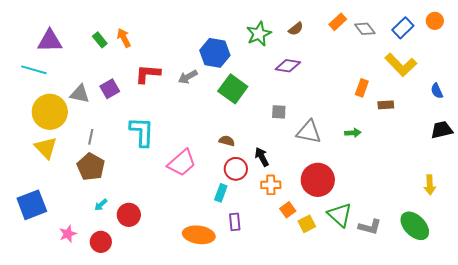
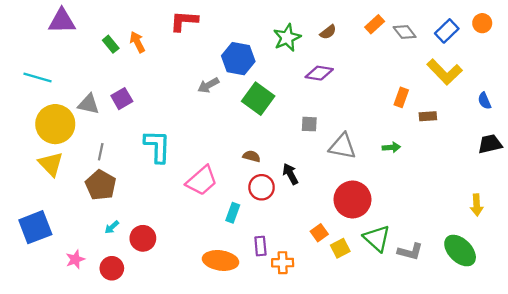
purple triangle: (50, 41) -> (62, 21), moved
red L-shape: (148, 74) -> (184, 21), moved
orange cross: (271, 185) -> (283, 263), moved
cyan rectangle: (221, 193) -> (233, 213), moved

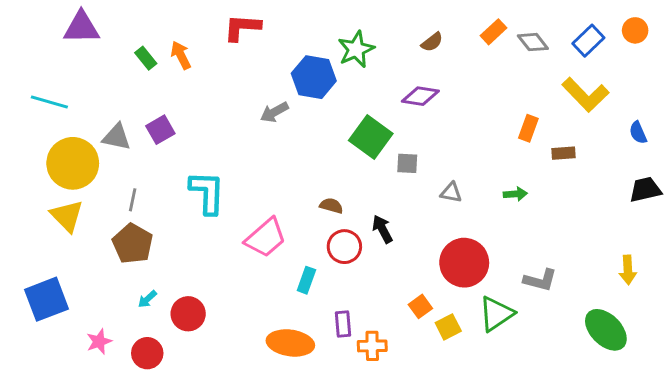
green star: (287, 38) -> (356, 49), moved
green square: (258, 99) -> (371, 137), moved
gray triangle: (342, 146) -> (451, 193), size x0.6
green triangle: (377, 238) -> (496, 314), turned 44
gray L-shape: (410, 252) -> (540, 280), moved

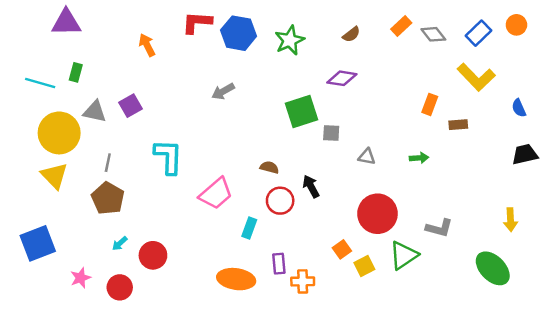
green rectangle: (146, 58) -> (76, 72), moved, turned 54
blue hexagon: (314, 77) -> (239, 33), moved
green square: (371, 137) -> (301, 112), turned 36

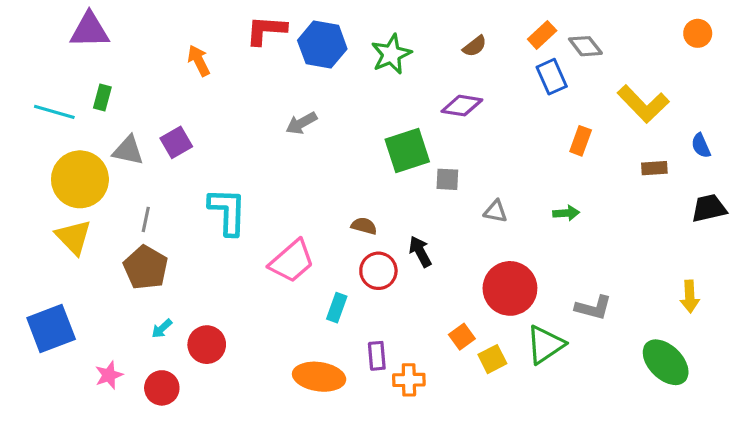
blue rectangle: (478, 33) -> (552, 77), moved, turned -70
brown rectangle: (458, 125) -> (654, 168), moved

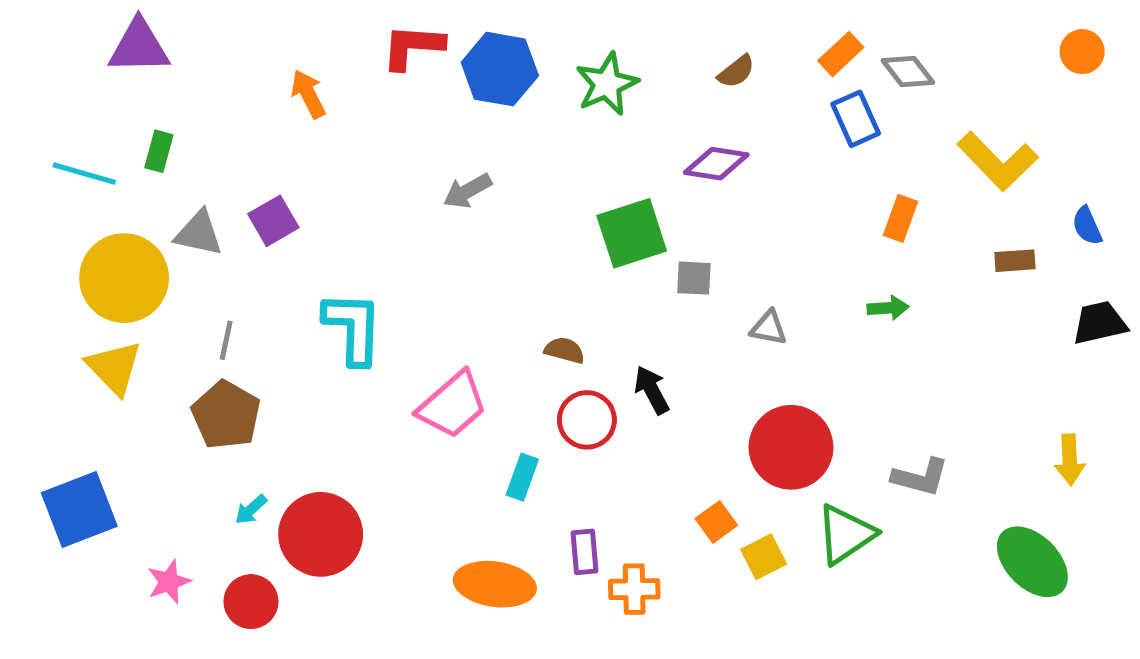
green arrow: (566, 213) -> (888, 308), moved
red circle: (207, 345) -> (321, 534), size x1.4

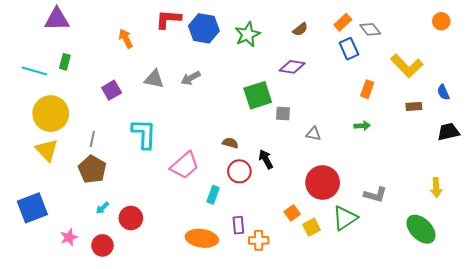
gray triangle: (199, 233) -> (154, 79), moved
red circle: (321, 534) -> (131, 218), size x0.7

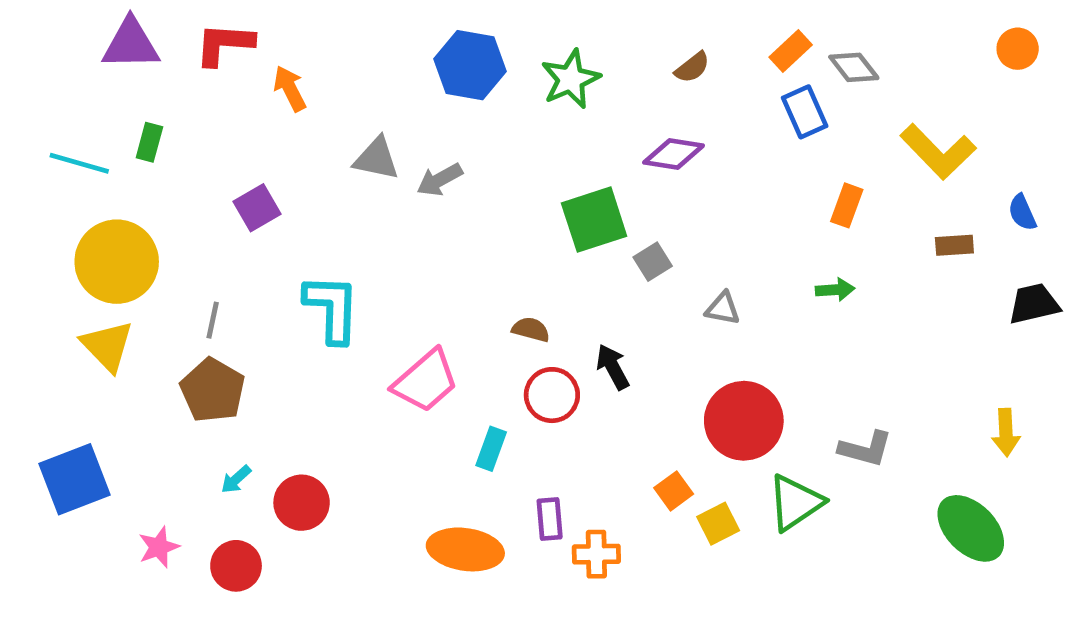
red L-shape: (168, 19) -> (224, 44), moved
gray triangle: (154, 79) -> (376, 159), moved
gray square: (283, 114) -> (653, 262), turned -35

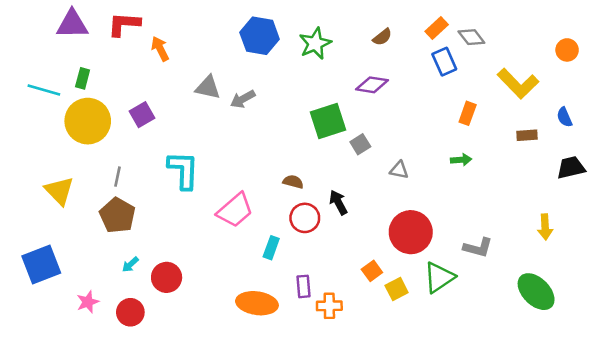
orange circle: (1018, 49) -> (567, 50), moved
yellow circle: (117, 262) -> (88, 121), moved
yellow arrow: (1006, 432) -> (545, 227), moved

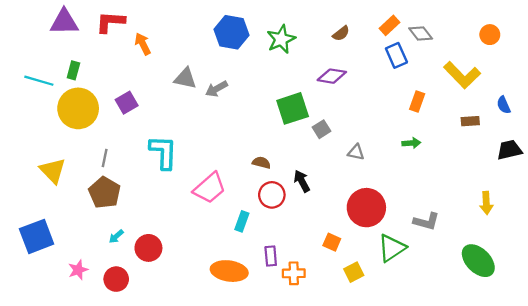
orange circle: (567, 50) -> (490, 35), moved
orange square: (372, 271) -> (332, 242), turned -30
yellow square: (397, 289) -> (354, 272), moved

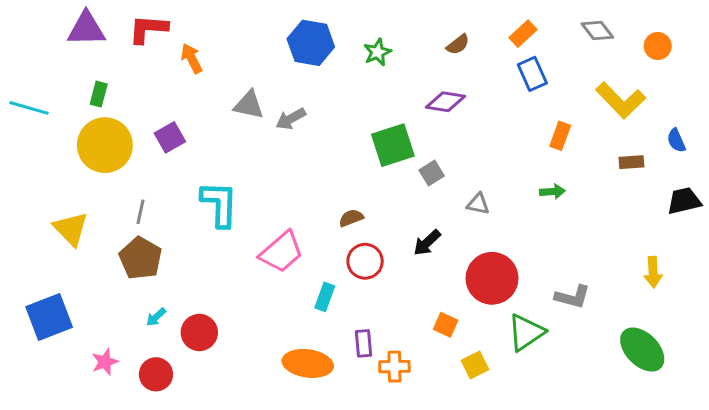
gray diamond: (421, 33) -> (597, 31), moved
green star: (281, 39) -> (377, 52), size x0.7
cyan line: (39, 81) -> (29, 108), moved
brown semicircle: (261, 163) -> (351, 218), turned -36
black arrow: (302, 181) -> (427, 243), moved, turned -105

